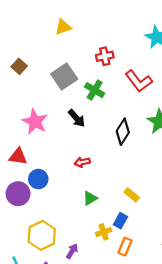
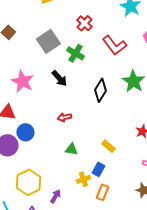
red cross: (105, 56) -> (84, 23), turned -35
green triangle: (90, 198) -> (71, 149), turned 40

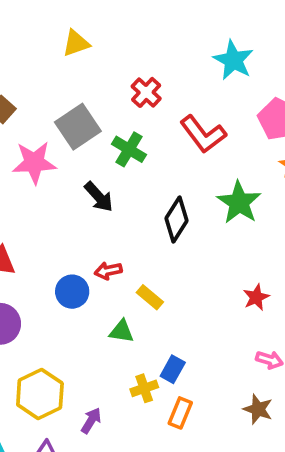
pink star: (22, 81) -> (34, 163), moved, turned -30
blue circle: (25, 132) -> (72, 292), moved
yellow rectangle: (108, 146) -> (150, 297), moved

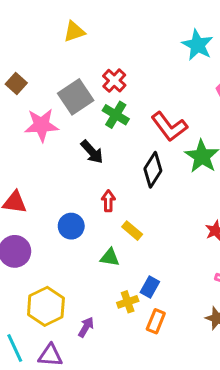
red cross: (146, 92) -> (114, 81), moved
red L-shape: (203, 134) -> (169, 127), moved
red arrow: (108, 271) -> (108, 201), moved, turned 102

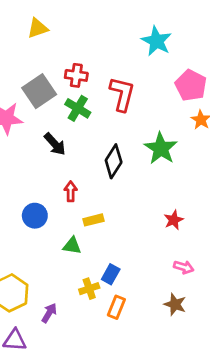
red cross: (114, 81) -> (76, 75), turned -35
red L-shape: (169, 127) -> (122, 94), moved, turned -129
yellow rectangle: (132, 231) -> (93, 220), turned -54

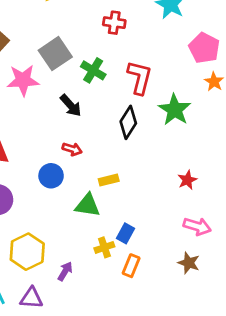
red cross: (76, 75) -> (114, 23), moved
red L-shape: (122, 94) -> (140, 77), moved
red arrow: (71, 191) -> (72, 149), moved, turned 108
green triangle: (72, 246) -> (88, 205), size x1.4
pink arrow: (184, 267) -> (197, 226), size x1.4

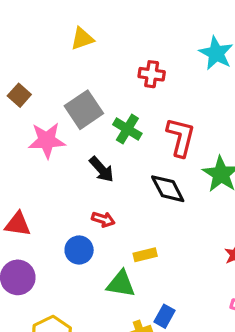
black diamond: (128, 122) -> (168, 189), turned -60

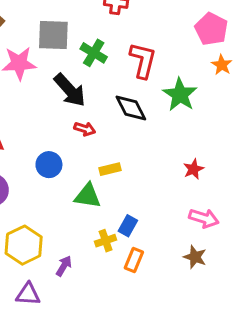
gray square: (84, 110) -> (53, 35), turned 36
black arrow: (102, 169) -> (70, 90), size x1.4
red arrow: (103, 219) -> (85, 129), moved

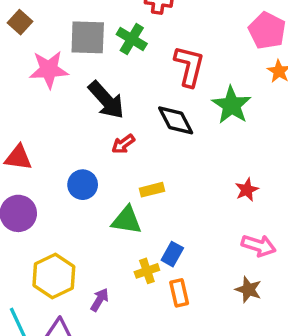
green cross: (94, 53) -> (132, 39), moved
red arrow: (85, 129) -> (123, 144), turned 126
orange rectangle: (134, 260) -> (179, 293), turned -35

